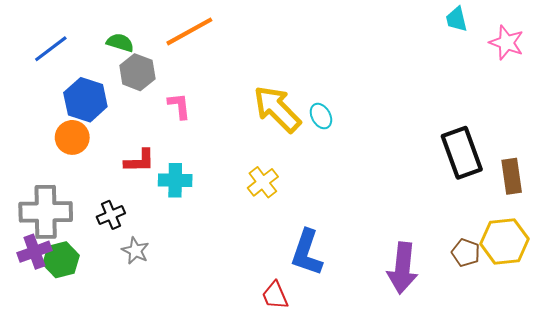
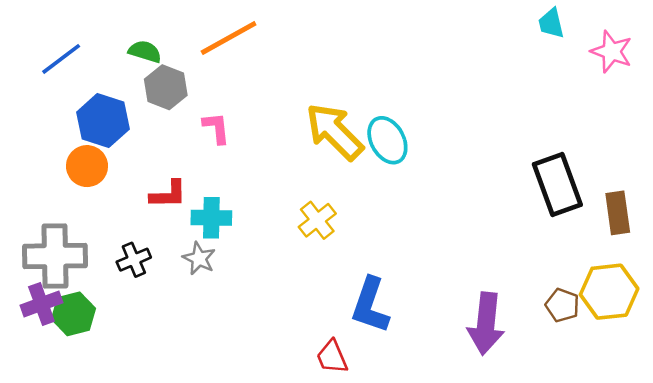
cyan ellipse: (321, 116) -> (387, 140), size x1.5
gray star: (135, 251) -> (199, 258), moved

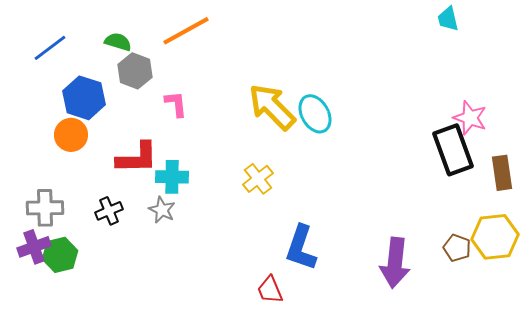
pink star: (612, 52) -> (470, 118), moved
red L-shape: (168, 194) -> (137, 158), size x1.4
gray cross: (55, 256) -> (45, 208), size x0.7

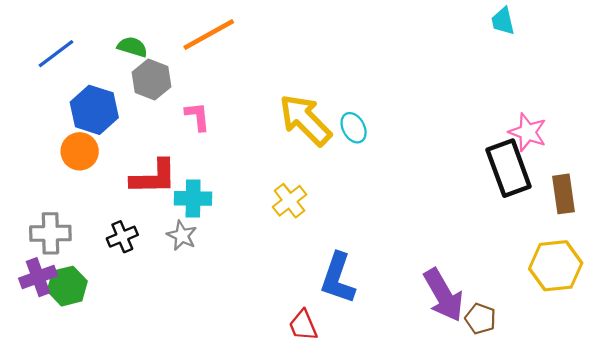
cyan ellipse: (315, 114) -> (354, 128), size x0.7
brown pentagon: (457, 248) -> (480, 319), moved
purple arrow: (395, 263) -> (443, 295), turned -36

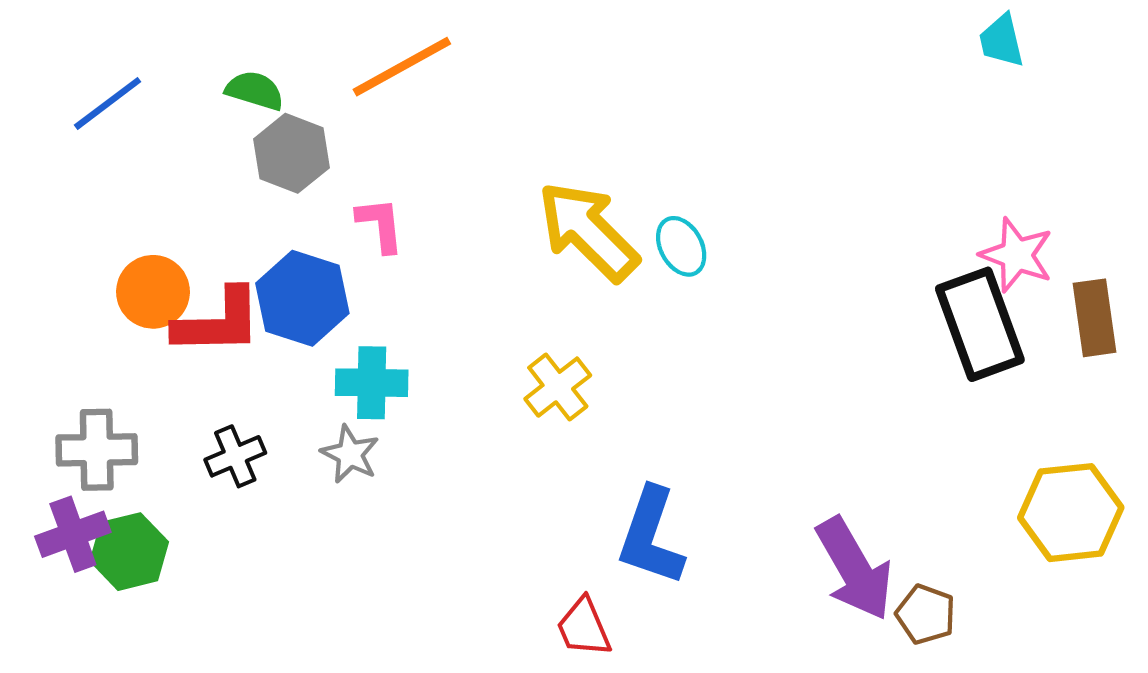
cyan trapezoid: (503, 21) -> (1001, 41), moved
blue hexagon: (94, 110) -> (302, 298), moved
red L-shape: (154, 177) -> (218, 322), moved
brown rectangle: (564, 194) -> (1095, 318), moved

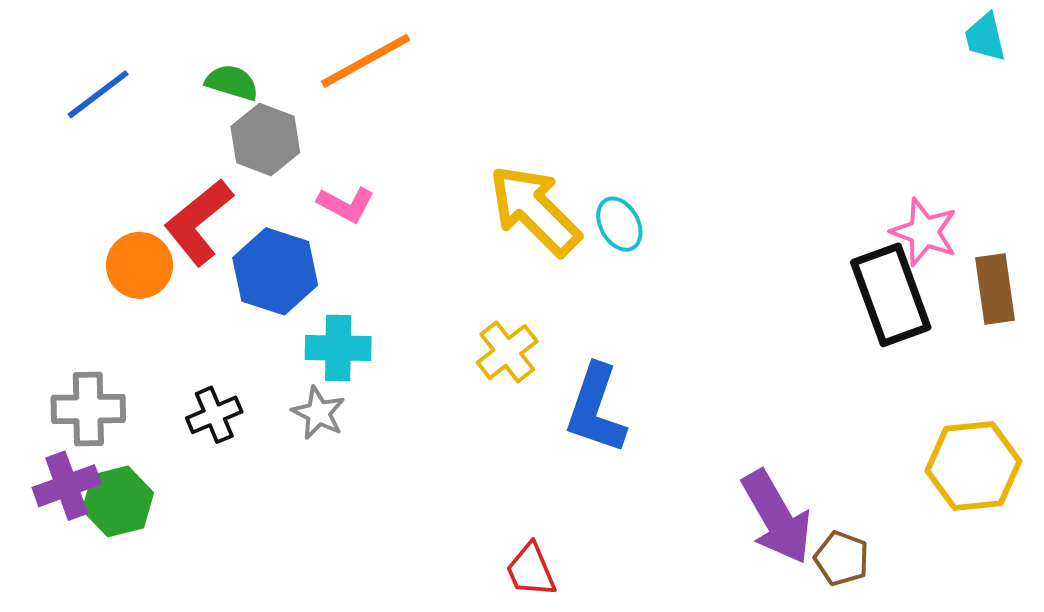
cyan trapezoid: (1001, 41) -> (985, 37), moved
pink L-shape: (380, 225) -> (346, 204), turned 124
red L-shape: (218, 322) -> (198, 222), moved, turned 142
blue L-shape: (651, 536) -> (596, 409), moved

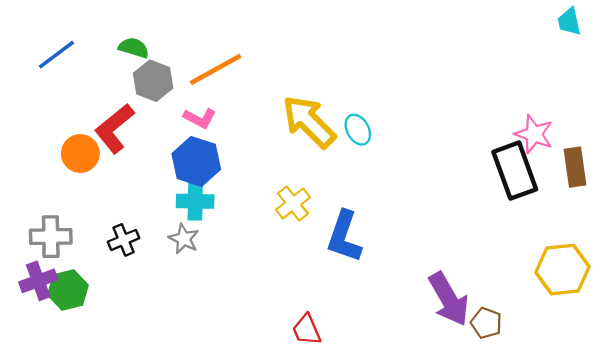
orange line: (366, 61) -> (216, 69), moved
blue hexagon: (275, 271) -> (196, 161), moved

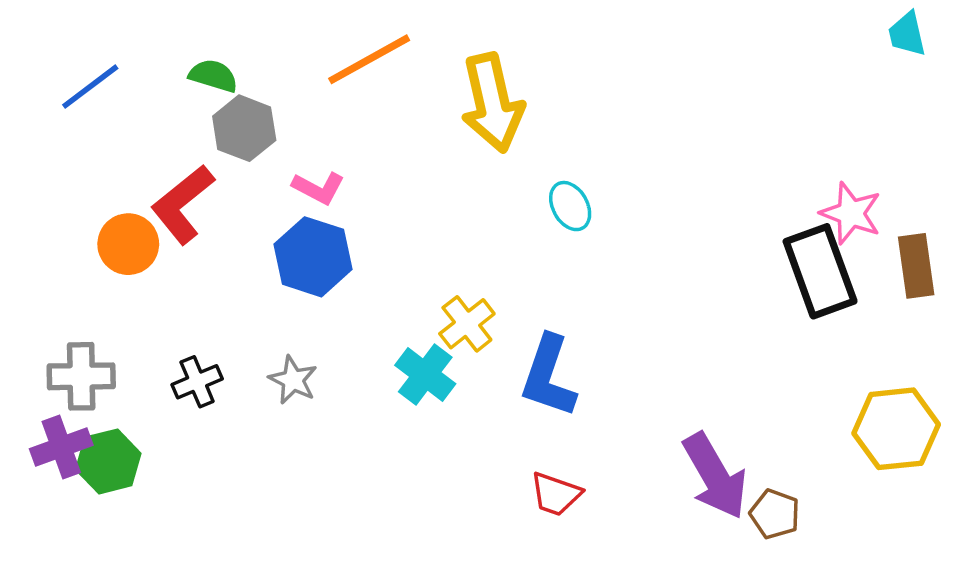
orange line: (216, 69) -> (369, 59), moved
yellow arrow: (309, 122) -> (492, 103), moved, turned -148
cyan cross: (195, 201) -> (425, 374), moved, turned 36
red trapezoid: (307, 330) -> (556, 494), moved, turned -48

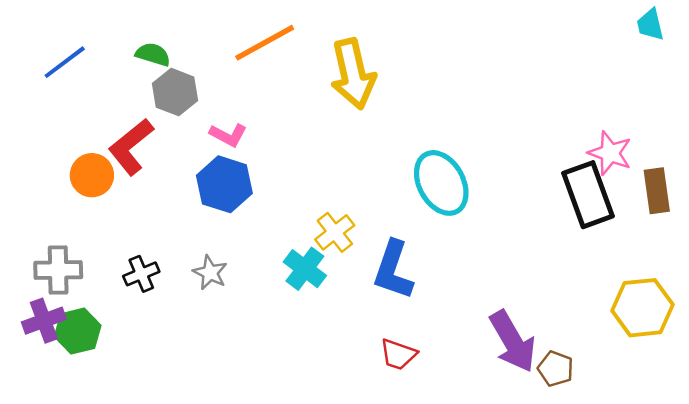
cyan ellipse: (570, 206) -> (441, 183), moved, size x1.8

